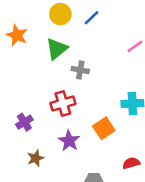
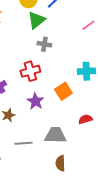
green triangle: (57, 49) -> (36, 20), moved

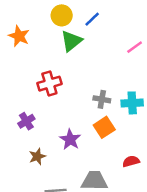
gray cross: (44, 44) -> (102, 99), moved
red cross: (30, 71) -> (49, 84), moved

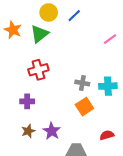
green triangle: (71, 41) -> (39, 34), moved
purple cross: (26, 121) -> (27, 101), moved, turned 32
purple star: (70, 139) -> (52, 131), moved

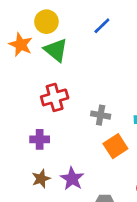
yellow circle: (49, 12) -> (46, 22), moved
green triangle: (39, 34) -> (56, 50), turned -42
gray cross: (82, 83) -> (101, 115), moved

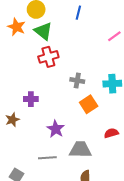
blue line: (102, 26) -> (78, 13), turned -32
red cross: (55, 97) -> (48, 57), moved
brown star: (41, 179) -> (12, 120), moved

